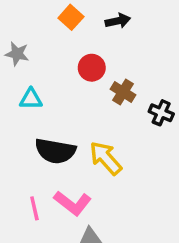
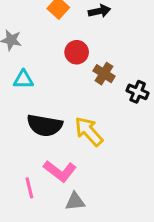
pink line: (34, 208) -> (29, 188), moved

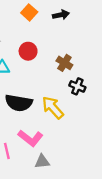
red circle: (77, 52) -> (28, 51), moved
black cross: (138, 92) -> (77, 86), moved

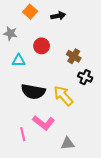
orange square: (29, 12) -> (30, 12), moved
black arrow: (61, 15) -> (58, 16), moved
gray triangle: (42, 162) -> (67, 143), moved

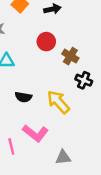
red circle: (42, 46) -> (46, 42), moved
black semicircle: (33, 92) -> (23, 97), size x0.6

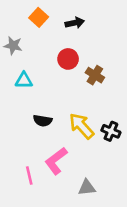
black cross: (84, 80) -> (111, 131), moved
pink L-shape: (35, 133) -> (56, 161), turned 105

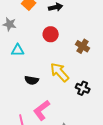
brown cross: (95, 75) -> (83, 46), moved
yellow arrow: (81, 126) -> (60, 72), moved

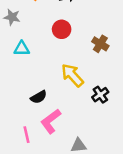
black semicircle: (32, 80) -> (39, 97), moved, turned -40
black cross: (83, 88) -> (100, 95), turned 32

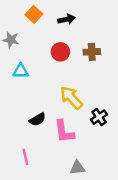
brown cross: (100, 44) -> (92, 52), moved, turned -35
pink L-shape: (51, 121) -> (64, 132), moved, turned -60

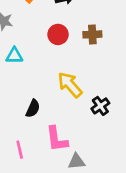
black semicircle: (37, 119) -> (33, 109), turned -35
pink L-shape: (64, 132) -> (57, 139), moved

